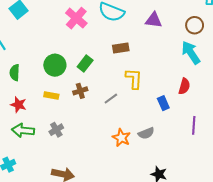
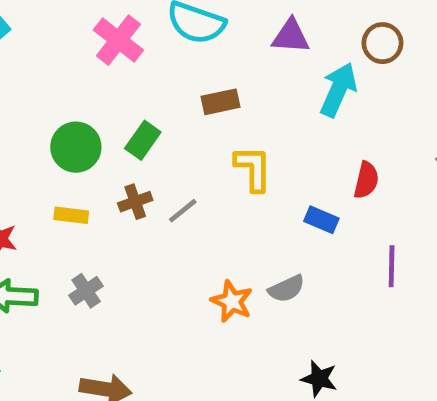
cyan arrow: (191, 53) -> (338, 90), moved, turned 60
gray line: (111, 99) -> (183, 211), moved
blue rectangle: (163, 103) -> (321, 220), turned -40

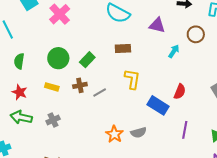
pink cross: (118, 40) -> (60, 14), moved
cyan arrow: (338, 90) -> (174, 51), size x0.6
blue rectangle: (321, 220) -> (158, 105), size x1.5

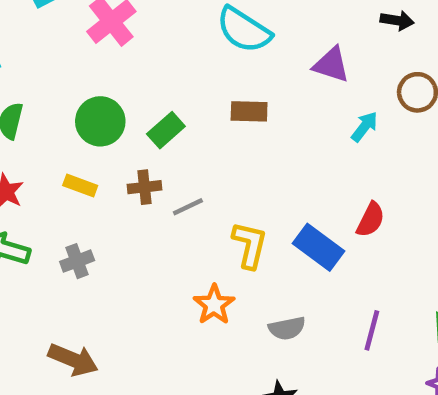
yellow L-shape: (132, 79) -> (250, 245), moved
purple line: (185, 130) -> (372, 330), moved
gray semicircle: (139, 132) -> (287, 328), moved

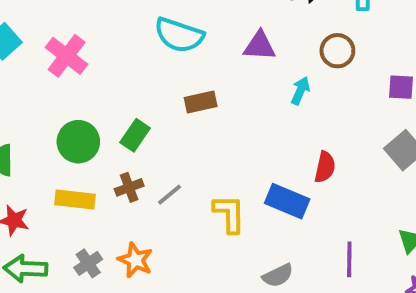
yellow rectangle: (80, 186) -> (75, 200), size x1.4
orange star: (214, 305) -> (135, 260), moved

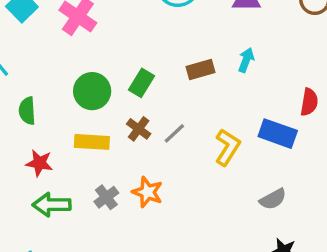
cyan arrow: (300, 91) -> (246, 60), moved
brown rectangle: (201, 102) -> (200, 69), moved
brown cross: (129, 187) -> (139, 129), turned -30
yellow L-shape: (229, 214) -> (227, 147), turned 36

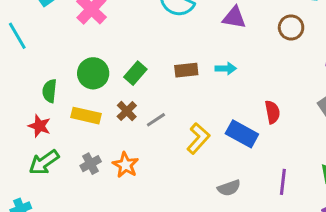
cyan arrow: (246, 60) -> (226, 68), turned 60
red semicircle: (309, 102) -> (272, 112), turned -30
green semicircle: (27, 111) -> (49, 91), moved
green arrow: (52, 205) -> (44, 162), turned -44

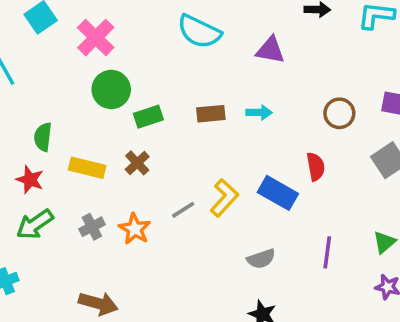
brown circle: (291, 27) -> (339, 113), moved
green circle: (93, 73) -> (111, 89), moved
green rectangle: (135, 73) -> (148, 117), turned 30
gray line: (156, 120) -> (183, 210), moved

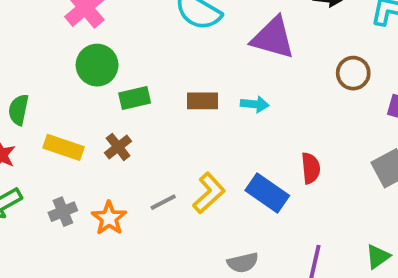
purple triangle: (270, 50) -> (273, 38), size x1.4
brown circle: (339, 113) -> (353, 73), moved

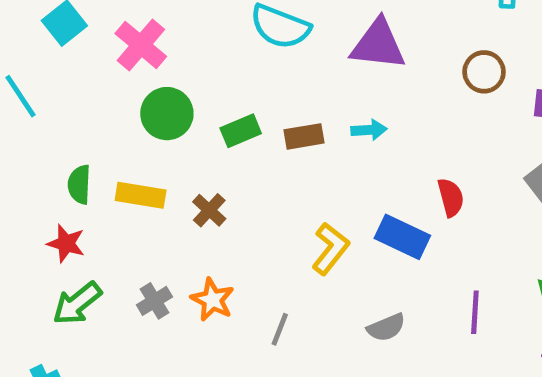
green rectangle: (135, 98) -> (241, 131), moved
yellow rectangle: (63, 147) -> (141, 195), moved
gray line: (163, 202) -> (280, 329), moved, turned -32

